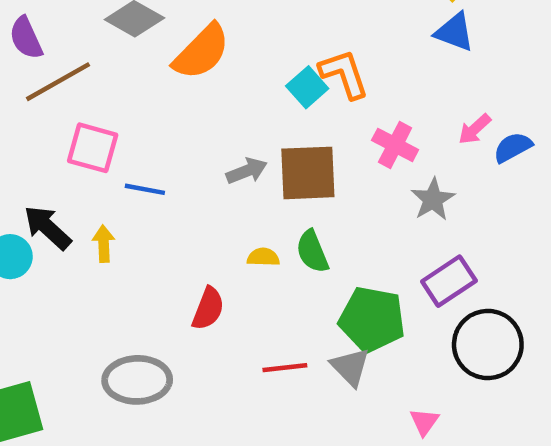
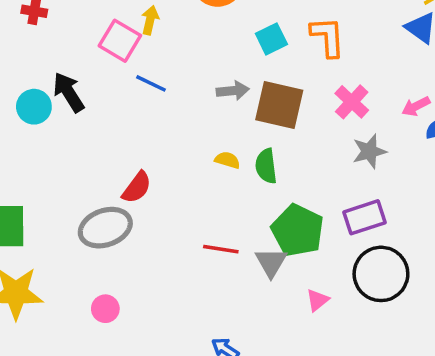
cyan square: (307, 87) -> (271, 39), moved
yellow arrow: (104, 244) -> (150, 20), moved
red semicircle: (208, 309) -> (137, 187), moved
gray ellipse: (137, 380) -> (105, 228), turned -33
pink triangle: (424, 422) -> (317, 300), moved

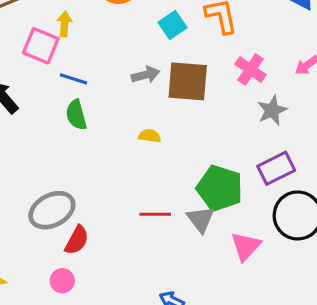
green semicircle: (266, 166) -> (76, 115), moved
red semicircle: (137, 187) -> (77, 240), moved
pink triangle: (317, 300) -> (246, 246), size x1.5

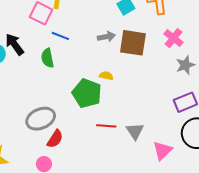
green semicircle: (76, 115) -> (47, 58), moved
green pentagon: (220, 188) -> (87, 93), moved

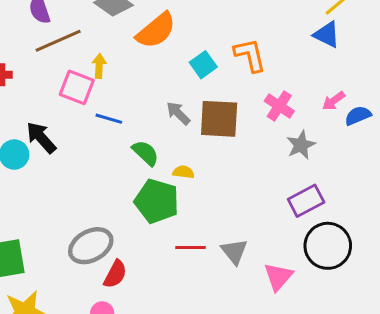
gray arrow: (106, 37) -> (178, 113), turned -120
green semicircle: (47, 58) -> (145, 153), moved, turned 150

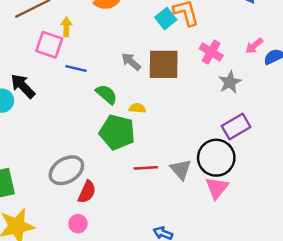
cyan square: (203, 65) -> (166, 19), moved
black circle: (328, 246) -> (216, 158), moved

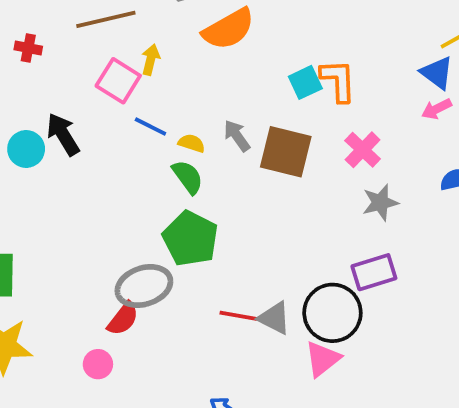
pink arrow: (254, 46) -> (437, 109), moved
yellow semicircle: (137, 108) -> (192, 143), moved
red line: (146, 168) -> (238, 316), moved
gray triangle: (181, 169) -> (274, 318), turned -35
gray ellipse: (66, 170) -> (144, 286), moved

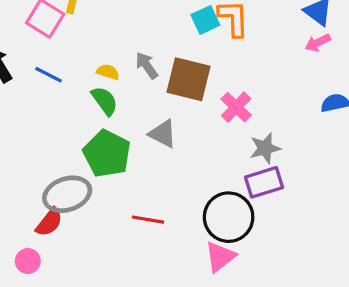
blue line: (150, 126) -> (49, 75), moved
pink cross: (363, 150) -> (236, 107), moved
gray star: (380, 203) -> (265, 148), moved
gray triangle: (274, 318) -> (163, 134), moved

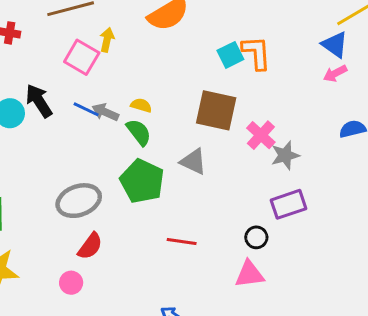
gray arrow: (147, 65) -> (105, 112), moved, turned -30
gray star: (265, 148) -> (285, 155), moved
gray ellipse: (67, 194) -> (79, 201), moved
black circle: (229, 217) -> (256, 237), size x0.5
pink triangle: (220, 257) -> (249, 274), turned 32

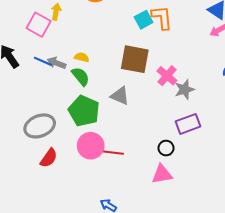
pink circle: (71, 283) -> (91, 146), moved, size x1.6

